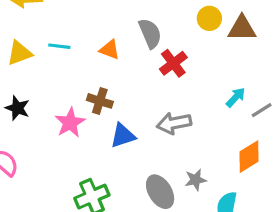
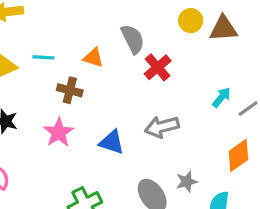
brown cross: (100, 101) -> (70, 90), moved
blue triangle: (123, 136) -> (112, 142), turned 40

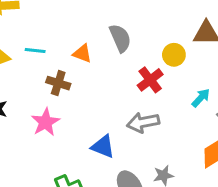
yellow circle: (191, 21) -> (174, 55), moved
red cross: (158, 67) -> (150, 80), moved
blue triangle: (112, 142) -> (103, 146), moved

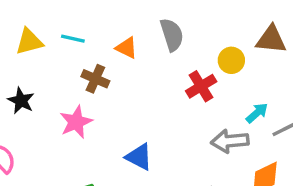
gray arrow: (143, 122) -> (230, 141), moved

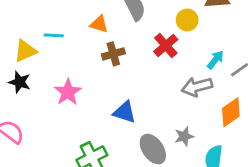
cyan line: (73, 39) -> (54, 35), moved
yellow triangle: (29, 42) -> (25, 51), moved
brown cross: (95, 79) -> (113, 54), moved, turned -30

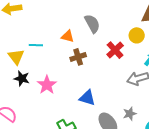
yellow circle: (187, 20) -> (137, 35), moved
yellow triangle: (25, 51) -> (16, 57), turned -42
black star: (20, 82) -> (22, 78), moved

